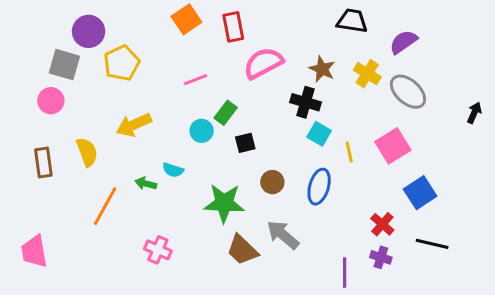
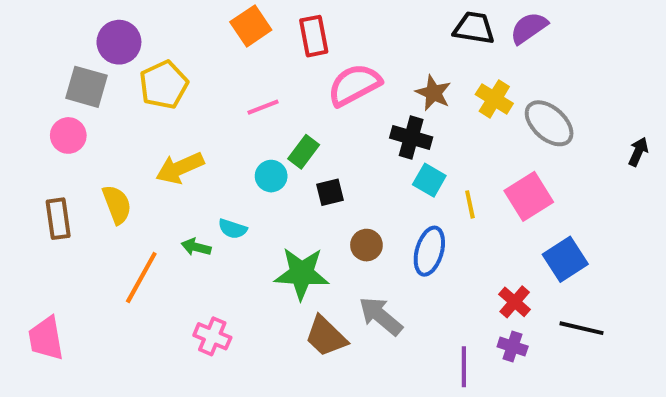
purple semicircle: (403, 42) -> (529, 28), moved

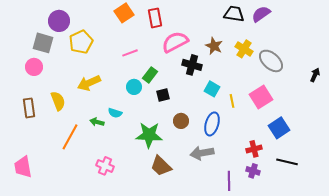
black cross: (411, 138) -> (192, 65), moved
red cross: (515, 302) -> (254, 149), turned 35
gray arrow: (381, 316) -> (202, 153), moved, turned -50

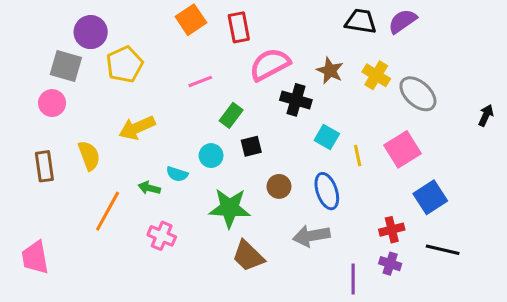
cyan circle: (134, 87) -> (211, 156), moved
blue ellipse: (212, 124) -> (327, 191), turned -35
pink cross: (105, 166) -> (162, 236), moved

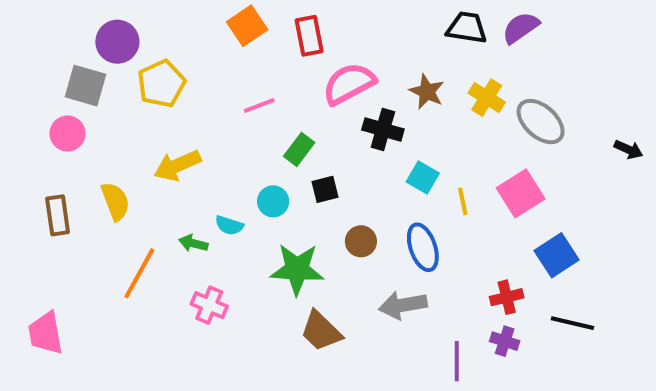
black arrow: (486, 115) -> (628, 149), turned 90

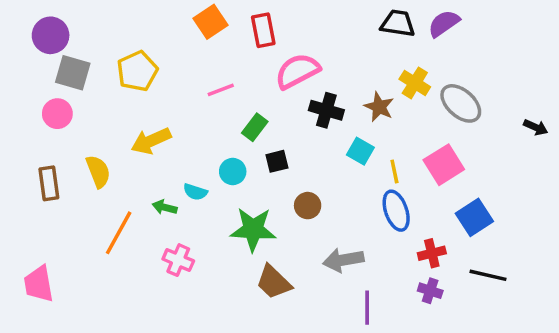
purple circle: (117, 42) -> (51, 35), moved
brown star: (427, 92) -> (379, 107), moved
blue ellipse: (423, 247) -> (396, 211), moved
purple line: (457, 361) -> (367, 308), moved

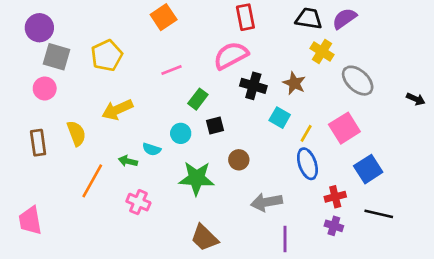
red rectangle: (263, 30) -> (245, 17), moved
yellow cross: (415, 83) -> (322, 52), moved
yellow line: (394, 172) -> (306, 133), turned 42
brown trapezoid: (274, 282) -> (204, 238), moved

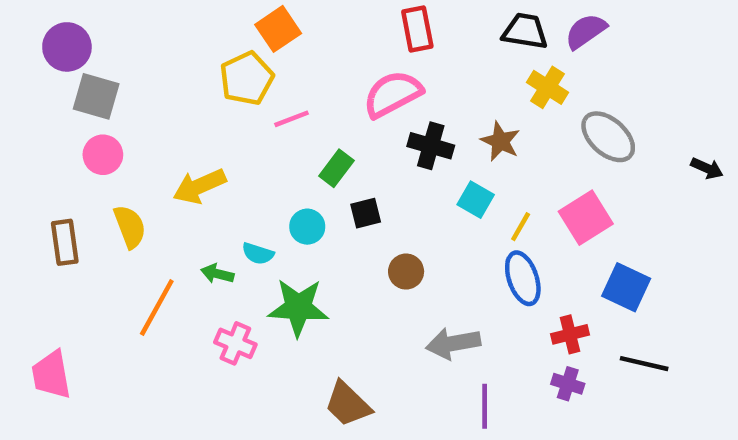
yellow pentagon: (107, 55) -> (247, 78), moved
pink circle: (45, 88) -> (103, 155), moved
blue square: (368, 169) -> (626, 287), turned -32
green star: (197, 178) -> (298, 307), moved

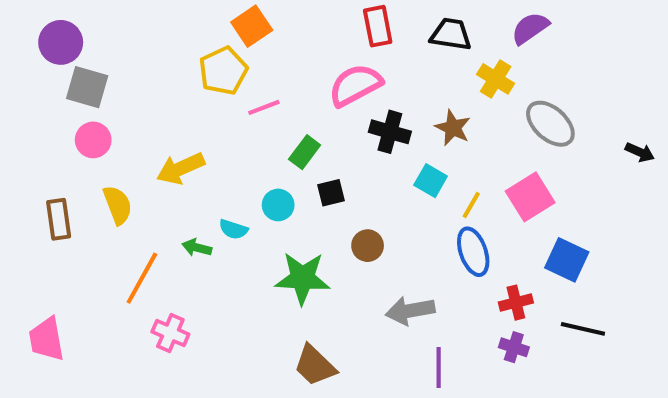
black trapezoid: (525, 31) -> (451, 34), moved
green star: (298, 307) -> (303, 278), moved
pink cross: (235, 343) -> (170, 333), moved

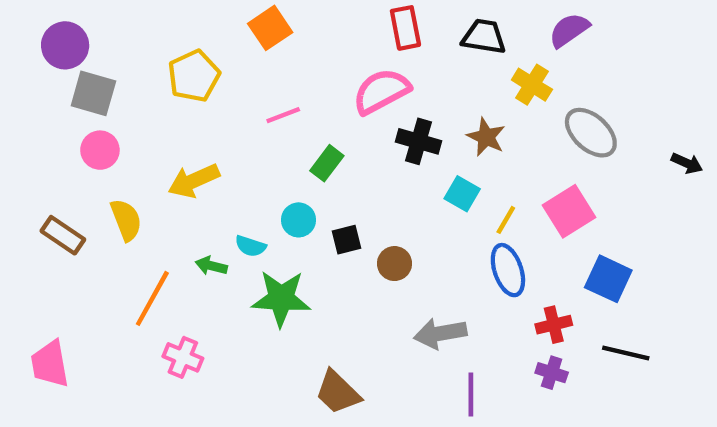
yellow pentagon: (223, 71) -> (194, 76), moved
black square: (331, 193) -> (347, 240), moved
brown rectangle: (59, 219) -> (63, 235), turned -48
green star: (303, 278) -> (281, 298), moved

